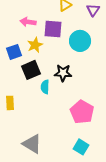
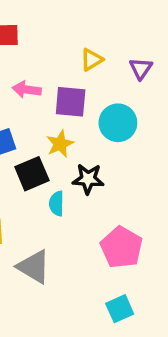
yellow star: (35, 45) -> (60, 144), moved
gray triangle: (32, 144) -> (34, 267), moved
cyan square: (81, 147) -> (120, 309), turned 35

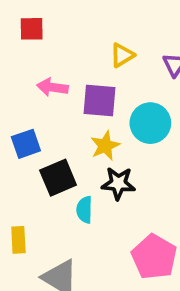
yellow star: (60, 144) -> (105, 146), moved

